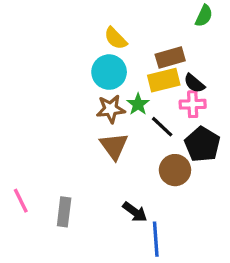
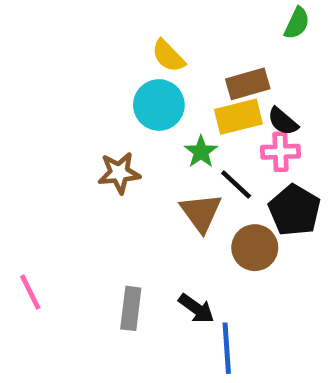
brown star: (111, 109) -> (119, 173), moved
brown triangle: (114, 146) -> (201, 213), moved
gray rectangle: (64, 212) -> (131, 308), moved

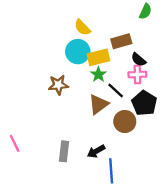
yellow rectangle: (238, 117) -> (98, 57), moved
brown triangle: (201, 213) -> (98, 104), turned 30
black arrow: (196, 308) -> (96, 151), turned 114

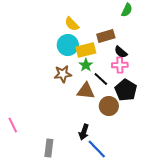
brown star: (58, 85) -> (63, 74), moved
brown triangle: (98, 104) -> (86, 91), turned 42
gray rectangle: (64, 151) -> (49, 148), moved
black arrow: (96, 151) -> (84, 132), turned -42
blue line: (111, 171) -> (97, 149), turned -40

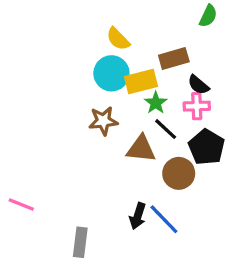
green star: (86, 65) -> (156, 103), moved
pink line: (13, 125) -> (21, 205), turned -42
blue line: (97, 149) -> (164, 219), moved

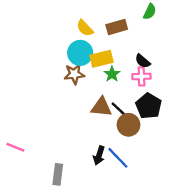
brown rectangle: (174, 59) -> (117, 27), moved
brown star: (103, 121) -> (74, 74), moved
black line: (166, 129) -> (119, 109), moved

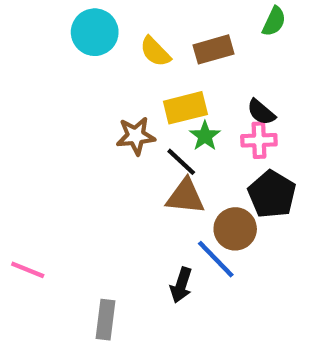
cyan circle: (80, 53) -> (95, 32), moved
black line: (119, 109) -> (181, 162), moved
blue line: (118, 158) -> (216, 259), moved

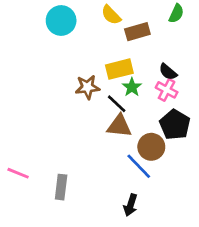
yellow semicircle: (155, 52) -> (111, 15), moved
pink cross: (259, 140) -> (167, 90), turned 30
black arrow: (181, 285) -> (130, 205), moved
gray rectangle: (105, 320) -> (61, 187), moved

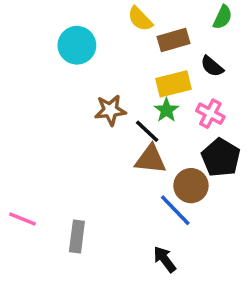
cyan circle: (61, 20) -> (77, 45), moved
yellow rectangle: (119, 69) -> (173, 84), moved
black semicircle: (168, 72) -> (212, 66), moved
black arrow: (130, 205) -> (165, 259), turned 125

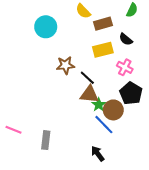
green star: (166, 110) -> (99, 105), moved

